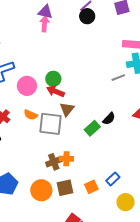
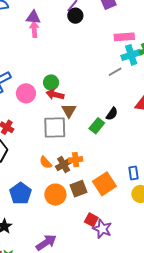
orange semicircle: (31, 115) -> (46, 162), moved, turned 32
blue rectangle: (113, 179) -> (134, 173), moved, turned -48
orange square: (91, 187) -> (104, 184), size x1.6

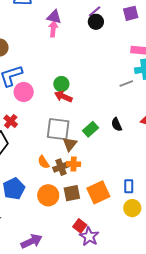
pink circle: (26, 93) -> (24, 92), moved
brown triangle: (69, 111) -> (70, 144), moved
black semicircle: (112, 114) -> (117, 124), turned 112
green rectangle: (97, 126) -> (90, 129), moved

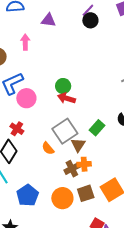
pink arrow: (53, 29) -> (25, 42), moved
gray square: (58, 129) -> (65, 131), turned -35
orange semicircle: (44, 162) -> (48, 148), moved

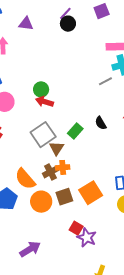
orange semicircle: (48, 148) -> (25, 179), moved, size x1.6

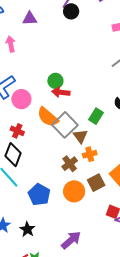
brown cross: (50, 172) -> (70, 164), moved
orange semicircle: (25, 179) -> (48, 117), moved

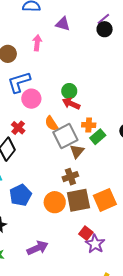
orange semicircle: (48, 117) -> (51, 123), size x0.7
orange cross: (90, 154) -> (89, 125), moved
brown cross: (70, 164) -> (70, 177), moved
brown square: (96, 183) -> (78, 200), size x1.4

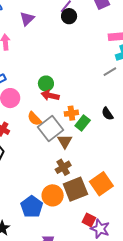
purple triangle: (63, 24) -> (27, 19), turned -49
blue pentagon: (20, 195) -> (32, 207), moved

